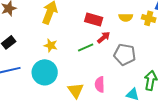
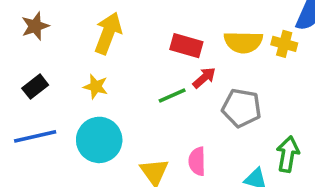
yellow semicircle: (126, 17) -> (243, 42), size x1.5
yellow star: (51, 45) -> (96, 87), moved

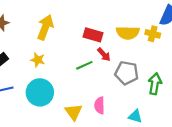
red arrow: (204, 78) -> (104, 54), turned 88
green arrow: (288, 154) -> (155, 84), moved

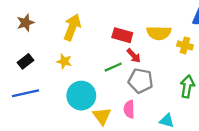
yellow cross: (153, 34) -> (185, 45), moved
gray pentagon: (127, 73) -> (141, 81), moved
cyan circle: (40, 92) -> (81, 96), moved

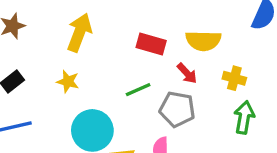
yellow cross: (185, 45) -> (234, 78), moved
red arrow: (134, 56) -> (187, 73), moved

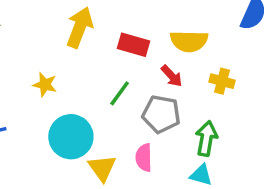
yellow arrow: (79, 33) -> (80, 27), moved
green line: (138, 90) -> (120, 93), turned -30
green arrow: (244, 117) -> (206, 138), moved

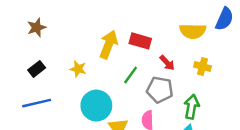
yellow arrow: (80, 27) -> (109, 45), moved
yellow semicircle: (189, 41) -> (193, 31), moved

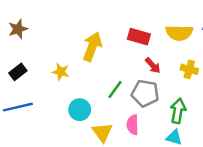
red rectangle: (140, 41) -> (139, 37), moved
green line: (131, 75) -> (115, 89), moved
cyan circle: (96, 106) -> (80, 110), size x0.7

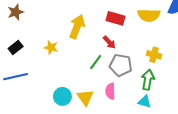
red arrow: (153, 66) -> (109, 42), moved
yellow cross: (189, 69) -> (154, 55), moved
cyan circle: (80, 110) -> (62, 96), moved

